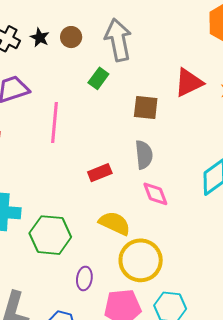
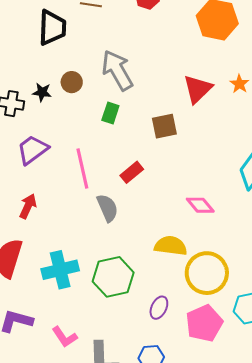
gray semicircle: (144, 155) -> (107, 208), moved
red rectangle: (100, 173) -> (132, 172), moved
purple ellipse: (84, 278) -> (159, 308), turned 35

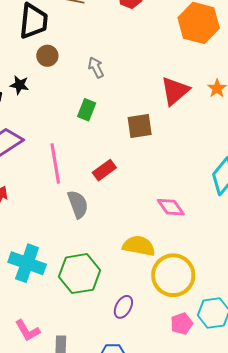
gray arrow: (117, 70) -> (96, 67), size x0.5
brown circle: (72, 82) -> (47, 56), moved
cyan cross: (60, 270) -> (27, 263), turned 30
pink pentagon: (204, 323) -> (182, 324), moved, size x0.6

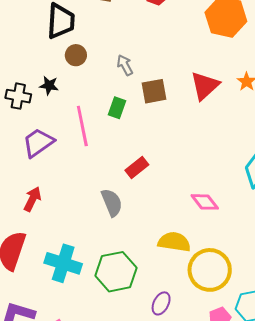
brown square: (140, 126) -> (154, 91), moved
pink line: (55, 164) -> (82, 126), moved

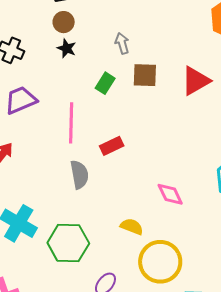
brown circle: (76, 55) -> (64, 22), moved
black star: (49, 85) -> (67, 48), moved
pink line: (82, 126) -> (71, 123), moved
yellow semicircle: (174, 242) -> (132, 227), size x0.7

